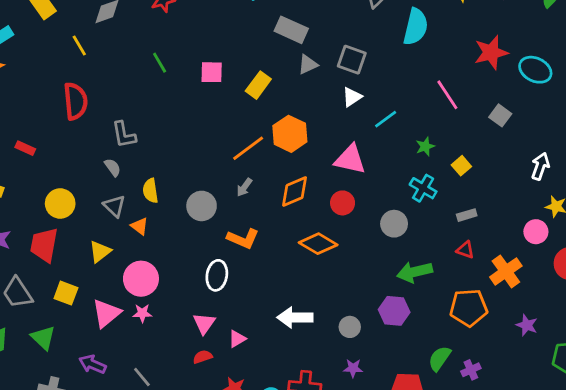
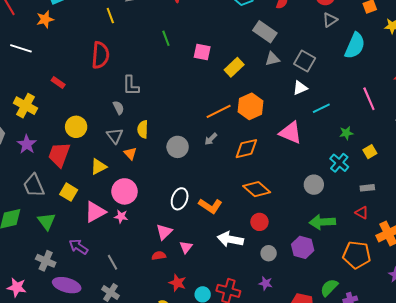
red circle: (343, 203) -> (259, 222), moved
orange L-shape: (243, 239) -> (210, 206), moved
pink triangle: (237, 339) -> (186, 247), turned -32

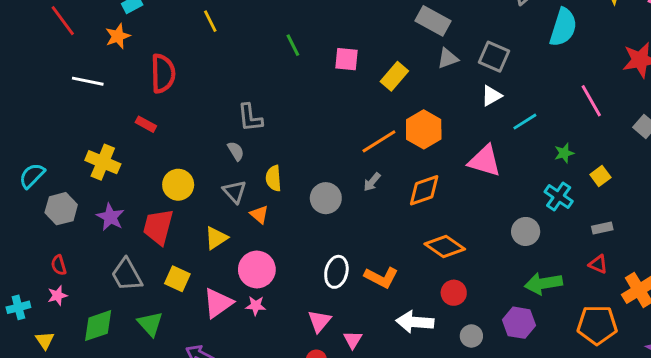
red semicircle: (100, 55) -> (163, 73), moved

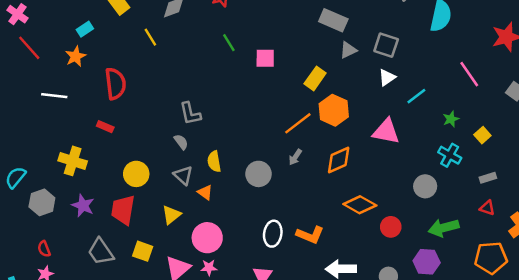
green line: (293, 45) -> (229, 43), moved
yellow rectangle: (394, 76) -> (315, 78), moved
red circle: (454, 293) -> (391, 227), moved

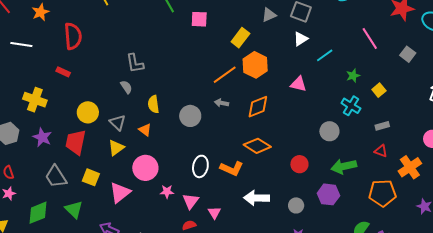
pink triangle: (386, 131) -> (298, 84), size x0.7
gray arrow: (295, 157) -> (221, 103), turned 64
gray triangle: (183, 175) -> (118, 123), moved
orange diamond: (360, 205) -> (257, 146), moved
pink star: (209, 267) -> (167, 192), moved

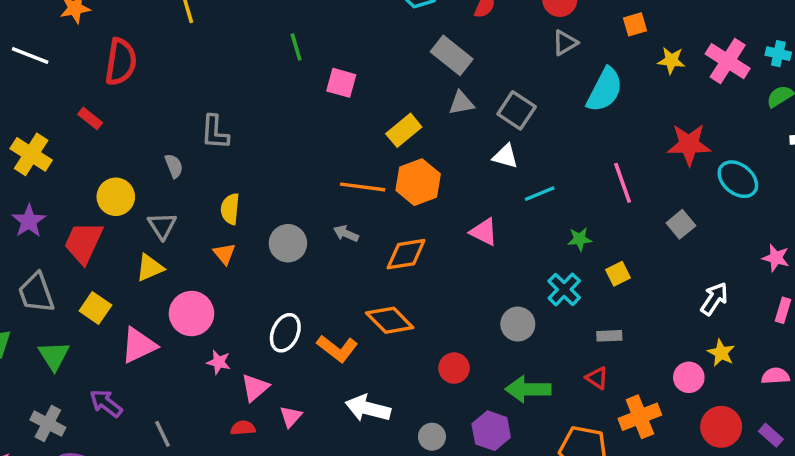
white triangle: (301, 39) -> (505, 156), turned 35
orange line: (225, 75) -> (363, 187), turned 30
gray semicircle: (126, 87) -> (174, 166), moved
orange triangle: (145, 130) -> (224, 254), moved

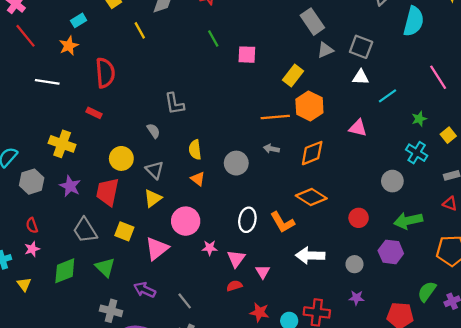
gray rectangle: (452, 55) -> (312, 22), turned 30
orange L-shape: (337, 349) -> (282, 222), turned 35

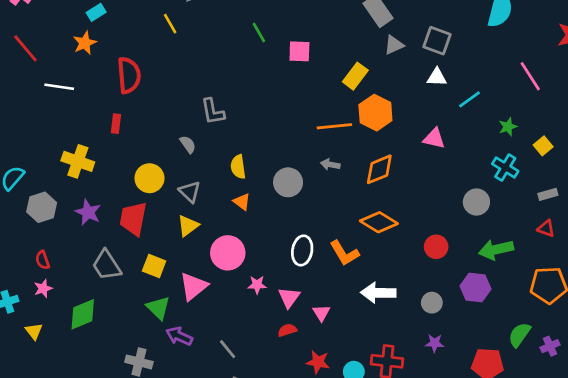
red line: (25, 36) -> (25, 48), moved
red rectangle: (94, 113) -> (116, 124), turned 72
green triangle: (105, 267) -> (158, 308), moved

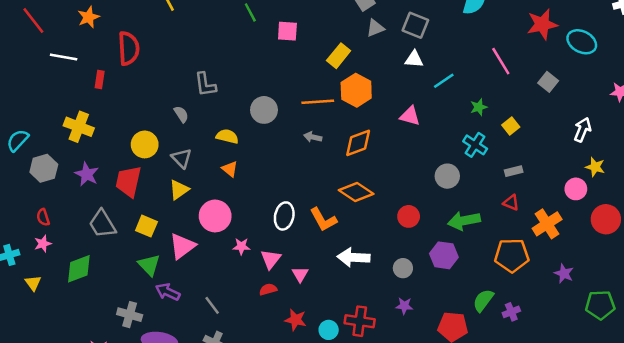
red rectangle: (116, 124) -> (100, 80), moved
yellow semicircle: (238, 167) -> (227, 136), turned 110
gray circle: (288, 182) -> (264, 110), moved

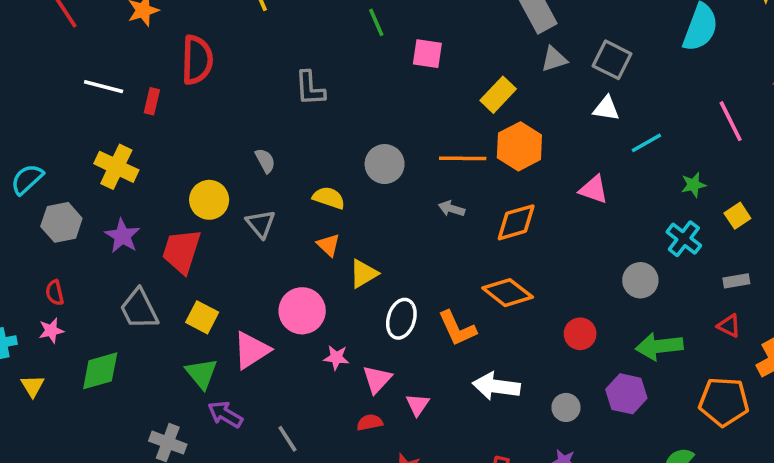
white line: (64, 57) -> (104, 87), moved
gray L-shape: (205, 84) -> (310, 88), moved
yellow triangle: (179, 190) -> (363, 274), moved

